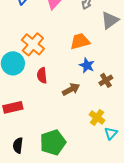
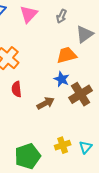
orange trapezoid: (80, 41) -> (67, 55), moved
brown cross: (106, 80) -> (81, 94), size x1.6
yellow cross: (97, 117) -> (63, 145), moved, turned 35

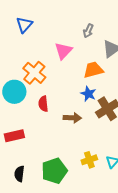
pink triangle: (29, 14) -> (63, 51), moved
brown arrow: (46, 103) -> (72, 118), turned 30

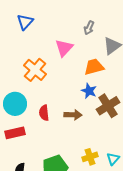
cyan circle: (14, 92) -> (15, 104), moved
red semicircle: (43, 104) -> (44, 113), moved

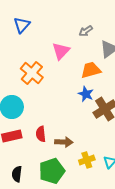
gray arrow: (89, 28) -> (86, 31), turned 32
red semicircle: (44, 113) -> (41, 134), moved
brown arrow: (73, 115) -> (64, 142), moved

